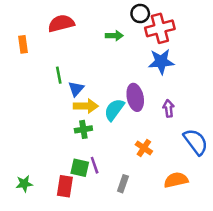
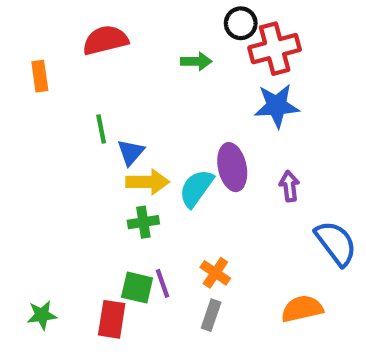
orange cross: (144, 148) -> (215, 273), moved

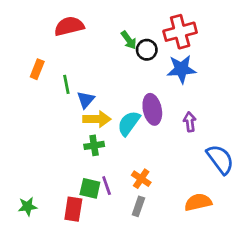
black circle: (241, 23) -> (147, 50), moved
green arrow: (196, 61) -> (129, 40), turned 54
orange rectangle: (40, 76) -> (37, 69), moved, turned 30

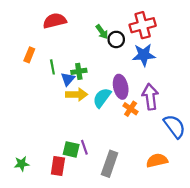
purple arrow: (190, 122) -> (150, 97), size x1.6
green cross: (94, 145) -> (79, 71), moved
orange cross: (141, 179) -> (131, 109), moved
gray rectangle: (138, 206) -> (110, 164), size x1.6

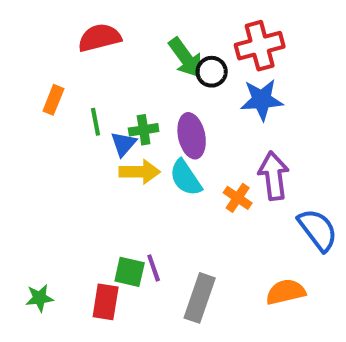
green arrow: (102, 32) -> (186, 58), size x1.5
purple ellipse: (121, 87) -> (192, 136), moved
cyan semicircle: (102, 98) -> (186, 178), turned -70

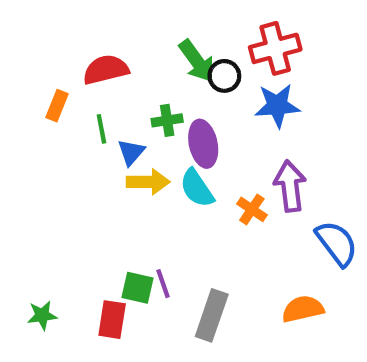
red semicircle: (100, 38) -> (106, 70), moved
green cross: (144, 130) -> (167, 120), moved

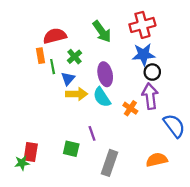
black circle: (224, 76) -> (152, 72), moved
orange rectangle: (57, 106) -> (41, 56), moved, turned -32
green cross: (167, 120) -> (75, 57), moved, turned -32
purple line: (163, 284) -> (92, 133), moved
red rectangle: (112, 320) -> (31, 152), moved

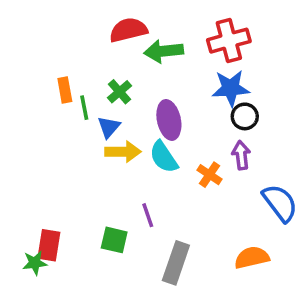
green arrow: (102, 31) -> (164, 51), turned 120
red semicircle: (55, 36) -> (128, 30), moved
purple arrow: (150, 96) -> (241, 155), size x0.7

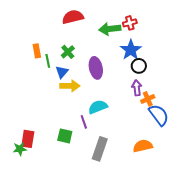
red cross: (229, 41) -> (130, 23), size x0.6
green arrow: (164, 51) -> (110, 29), moved
blue star: (231, 88) -> (131, 50), turned -30
cyan semicircle: (164, 157) -> (98, 107), moved, turned 102
orange cross: (209, 175) -> (148, 99), moved, turned 32

